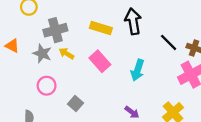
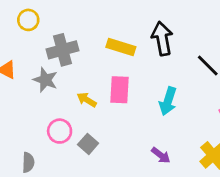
yellow arrow: (67, 54) -> (87, 100), moved
pink rectangle: (100, 61) -> (119, 90), turned 45
pink circle: (47, 86) -> (60, 131), moved

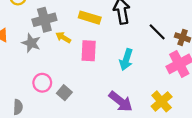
yellow arrow: (87, 100) -> (63, 37), moved
purple arrow: (161, 155) -> (121, 101), size x1.6

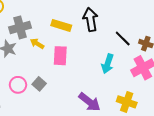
cyan arrow: (126, 60) -> (108, 64), moved
gray square: (64, 93) -> (39, 84), moved
yellow cross: (162, 101) -> (127, 102), turned -30

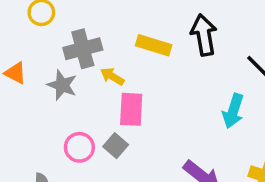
pink rectangle: (60, 56) -> (131, 109), moved

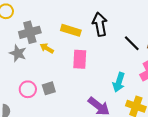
pink rectangle: (131, 109) -> (80, 59), moved
cyan arrow: (233, 111) -> (119, 82), moved
gray square: (116, 146) -> (49, 88), turned 32

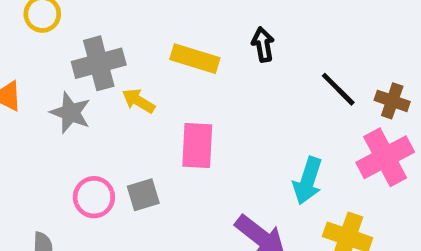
black arrow: (100, 24) -> (263, 45), size x0.6
pink rectangle: (80, 59) -> (197, 146), moved

